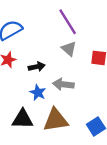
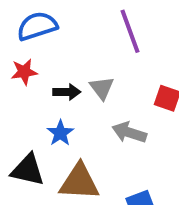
gray triangle: (69, 49) -> (102, 88), moved
gray arrow: (63, 84) -> (129, 132), moved

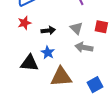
gray triangle: (102, 88) -> (76, 28), moved
black triangle: (28, 170) -> (29, 63), moved

